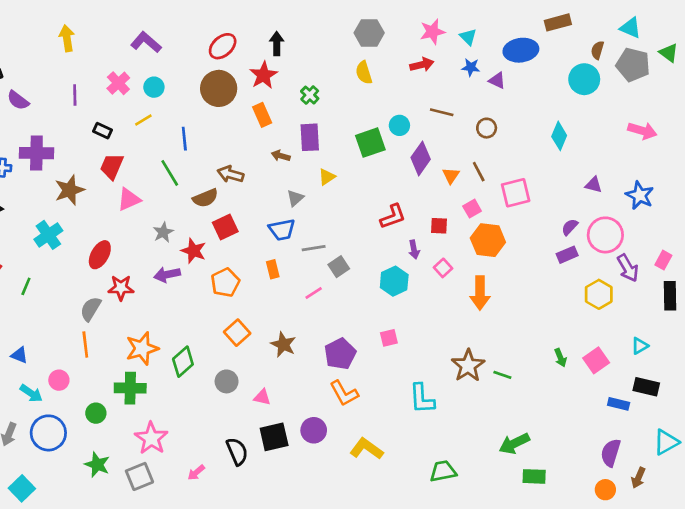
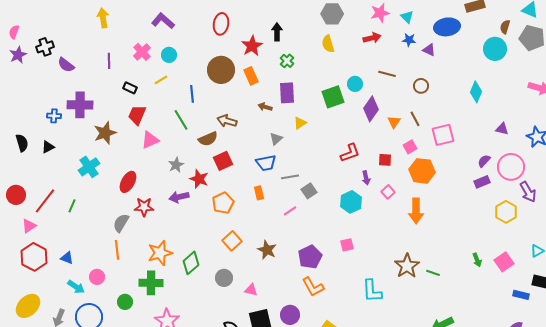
black arrow: (277, 44) -> (277, 32), moved
red ellipse: (223, 46) -> (221, 24), turned -40
brown circle: (219, 88) -> (221, 70), moved

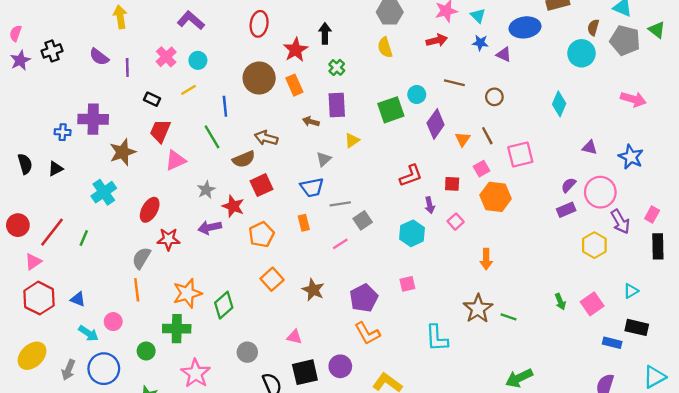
purple semicircle: (66, 65) -> (99, 57), moved
orange arrow: (416, 211) -> (486, 259), moved, size x0.7
gray circle: (224, 278) -> (247, 352), moved

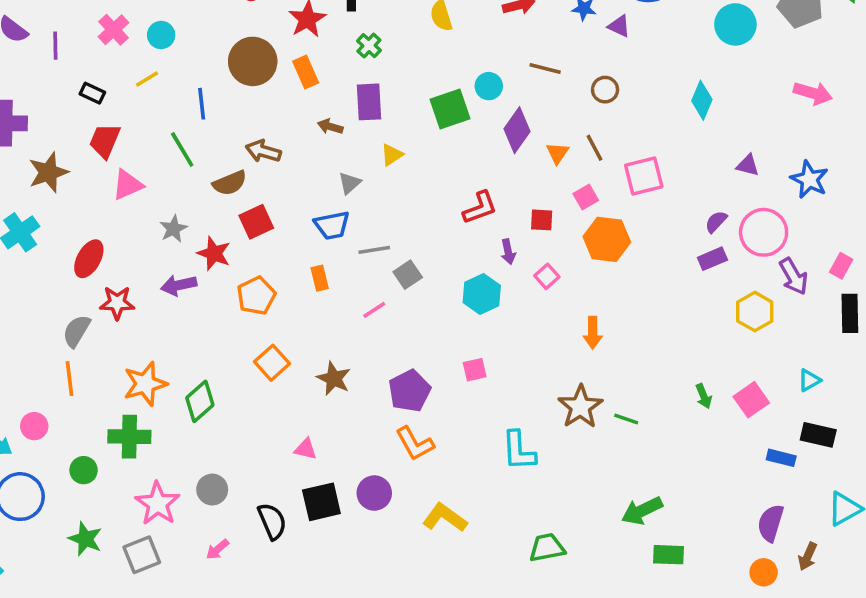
gray circle: (247, 352) -> (212, 490), moved

